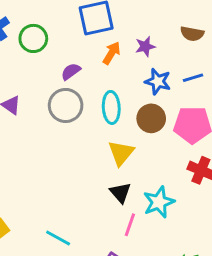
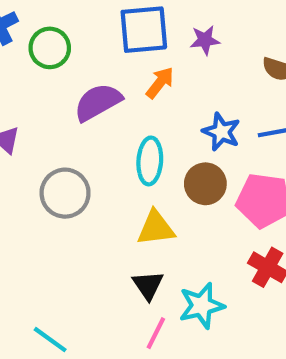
purple star: (145, 46) -> (205, 40), moved
purple semicircle: (71, 72) -> (98, 102), size x1.6
gray circle: (66, 105) -> (65, 193), moved
yellow triangle: (121, 153) -> (156, 228), turned 36

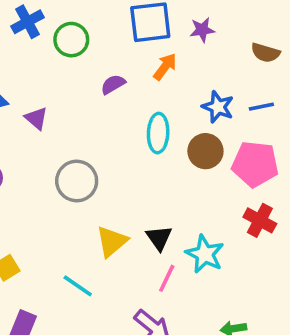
purple semicircle: (98, 102) -> (113, 84), size x0.6
gray circle: (65, 193) -> (77, 181), moved
yellow triangle: (156, 228) -> (112, 242), moved, turned -32
cyan star: (202, 306) -> (205, 254), turned -30

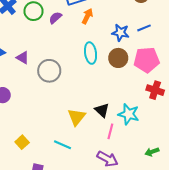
purple semicircle: (113, 84) -> (55, 18), moved
gray circle: (77, 181) -> (49, 71), moved

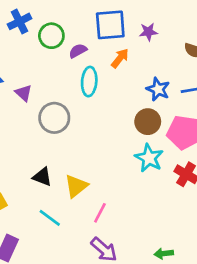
cyan ellipse: (91, 53) -> (89, 82), moved
black triangle: (102, 110) -> (42, 177), moved, turned -35
cyan star: (129, 114) -> (149, 158), moved
pink line: (110, 131) -> (100, 213), moved

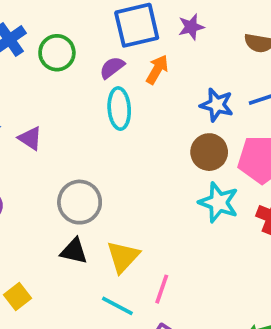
purple semicircle: (78, 51) -> (112, 67), moved
gray circle: (54, 118) -> (80, 202), moved
cyan line: (50, 218) -> (117, 306), moved

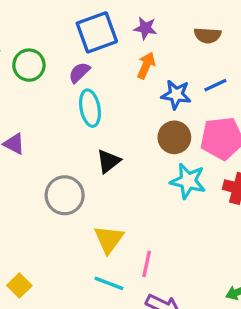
purple star: (191, 27) -> (145, 28), turned 30
orange arrow: (157, 70) -> (146, 65), moved
black triangle: (74, 251) -> (109, 161), moved, turned -44

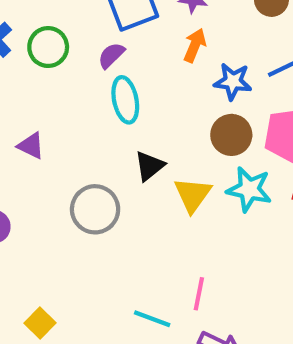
yellow triangle: (109, 239) -> (193, 195), moved

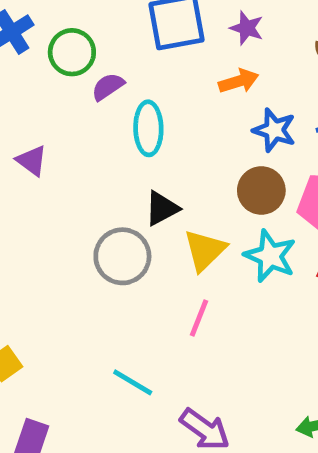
orange arrow: (195, 45) -> (239, 81), turned 40
purple semicircle: (111, 55) -> (108, 87), moved
gray circle: (95, 209) -> (122, 256), moved
pink line: (199, 294) -> (199, 318), moved

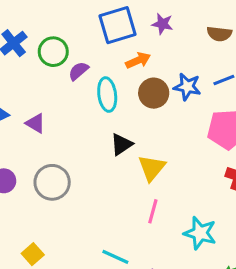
orange arrow: (239, 81) -> (138, 60), moved
brown circle: (261, 190) -> (154, 93), moved
gray circle: (122, 256) -> (52, 182), moved
cyan star: (270, 256) -> (200, 233), moved

